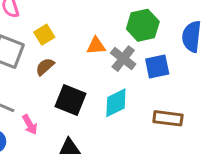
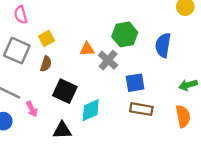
brown semicircle: (45, 67) -> (46, 64), turned 147
blue square: (157, 67) -> (135, 83), moved
cyan diamond: (116, 103) -> (91, 110), moved

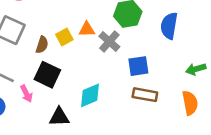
yellow square: (46, 38) -> (64, 37), moved
black square: (65, 91) -> (47, 75), moved

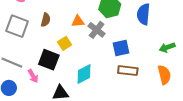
yellow square: (64, 37) -> (65, 43), moved
brown semicircle: (42, 45) -> (46, 20), moved

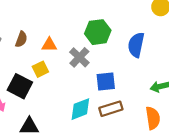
orange triangle: (78, 21) -> (49, 45), moved
brown rectangle: (128, 71) -> (111, 109), turned -30
cyan diamond: (84, 74) -> (80, 109), moved

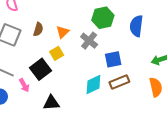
orange triangle: (49, 45) -> (62, 32), turned -40
black square: (20, 86) -> (40, 69), turned 30

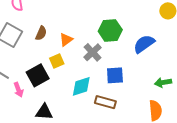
blue semicircle: (136, 26) -> (144, 44), turned 40
brown rectangle: (119, 82) -> (105, 102), moved, turned 30
cyan diamond: (93, 84) -> (81, 86), moved

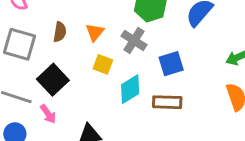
yellow square: (57, 61) -> (103, 64), moved, turned -32
black square: (38, 75) -> (53, 80), moved

